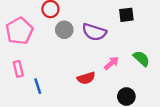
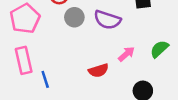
green semicircle: (141, 59) -> (159, 49), turned -84
pink rectangle: (18, 69) -> (24, 60), size x1.5

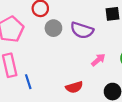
red semicircle: (98, 70) -> (74, 87), moved

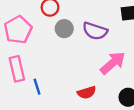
pink arrow: (98, 60) -> (113, 63), size x1.6

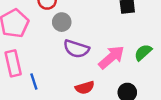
purple semicircle: (95, 31) -> (76, 49), moved

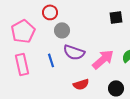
blue line: (34, 82) -> (51, 60), moved

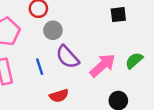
purple semicircle: (74, 52) -> (67, 57), turned 30
red semicircle: (81, 84) -> (59, 96), moved

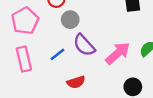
blue line: (40, 67) -> (57, 54), turned 70

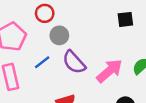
blue line: (57, 54) -> (42, 62), moved

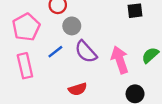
pink arrow: (109, 71) -> (120, 60), turned -68

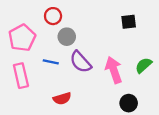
blue line: (55, 52) -> (51, 62), turned 49
red semicircle: (78, 89) -> (62, 99), moved

